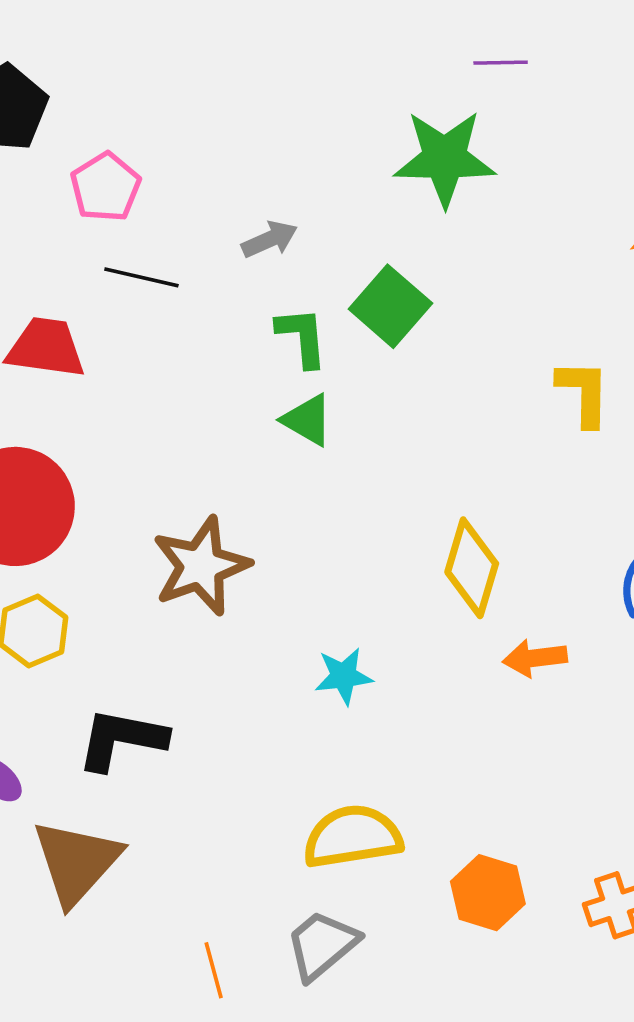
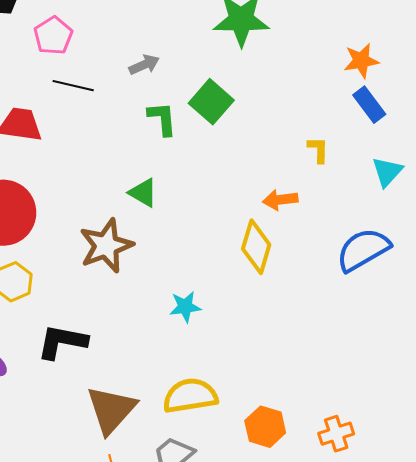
yellow L-shape: (584, 393) -> (318, 150), size x0.7
green triangle: (307, 420) -> (143, 193), moved
orange arrow: (535, 658) -> (280, 200), moved
brown triangle: (77, 862) -> (111, 410), moved

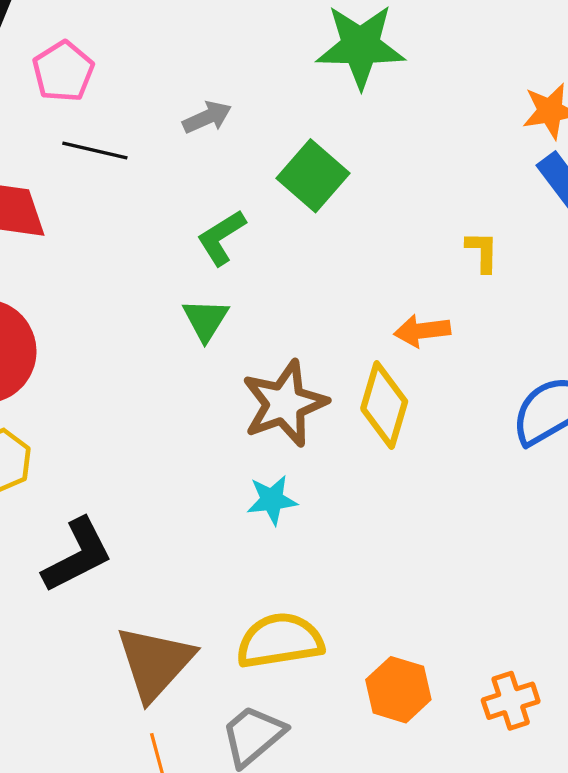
green L-shape: (162, 119) -> (221, 237), moved, turned -117
green triangle: (143, 193) -> (205, 320), turned 32
brown star: (106, 246) -> (285, 403), moved
black L-shape: (62, 342) -> (77, 555), turned 142

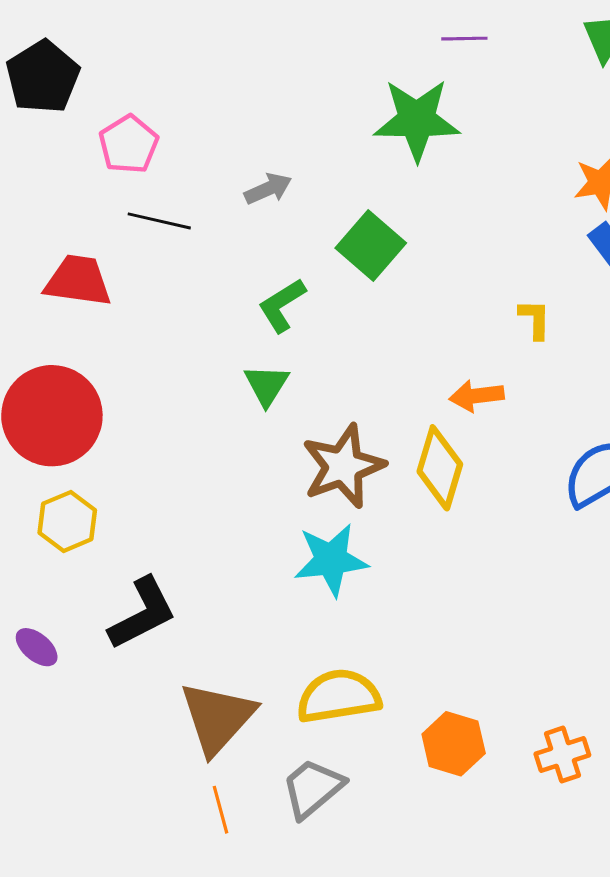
cyan star: (272, 500) -> (331, 560), size x1.5

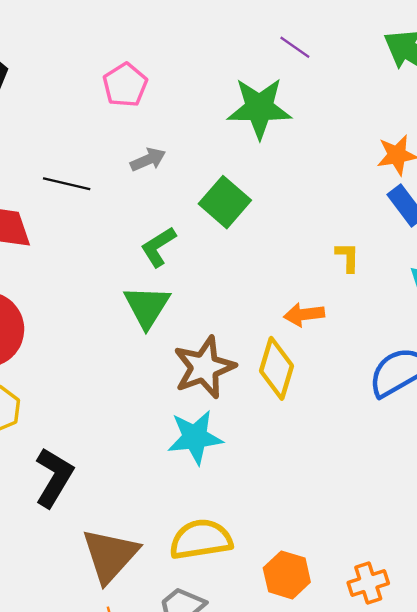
purple line: (464, 39) -> (295, 47), turned 36
pink pentagon: (129, 144) -> (125, 85), moved
green triangle: (267, 385) -> (147, 306), size x1.4
black L-shape: (142, 613) -> (54, 477), turned -32

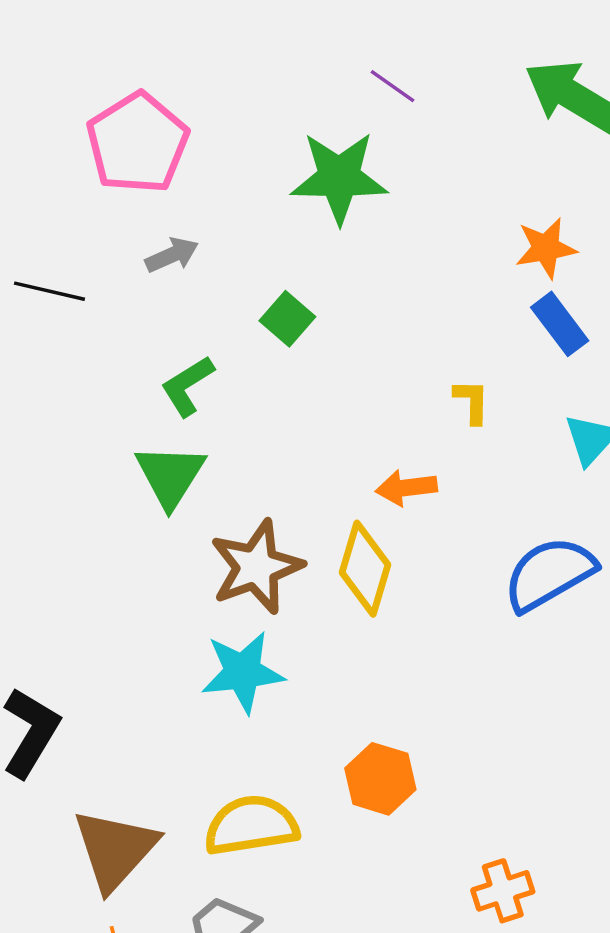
pink pentagon: (125, 85) -> (137, 143), size x1.5
green square: (225, 202) -> (287, 319), size x0.7
orange hexagon: (287, 575) -> (380, 779), moved

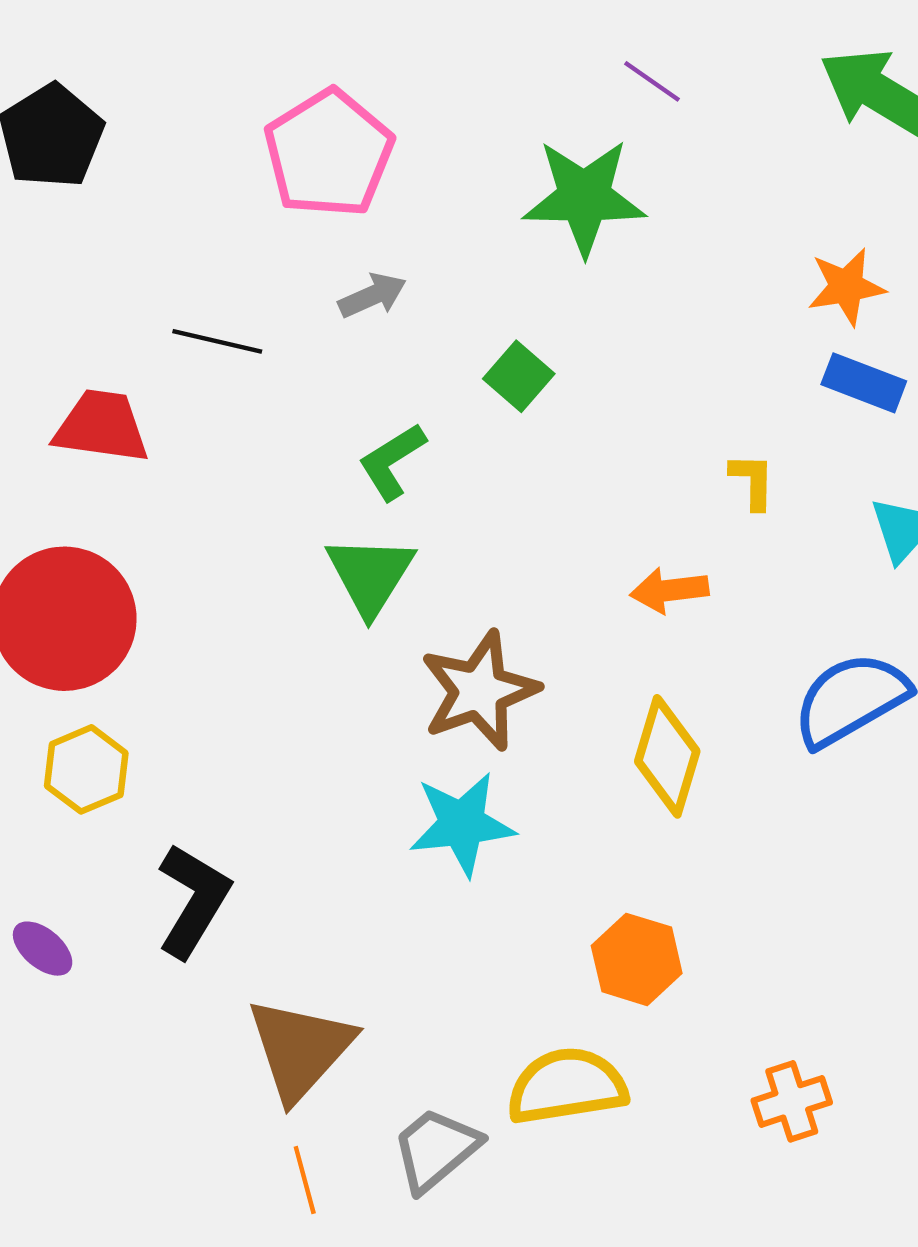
blue rectangle: (560, 324) -> (864, 383), turned -32
yellow diamond: (365, 569) -> (667, 756), moved
yellow semicircle: (251, 825) -> (567, 1086), moved

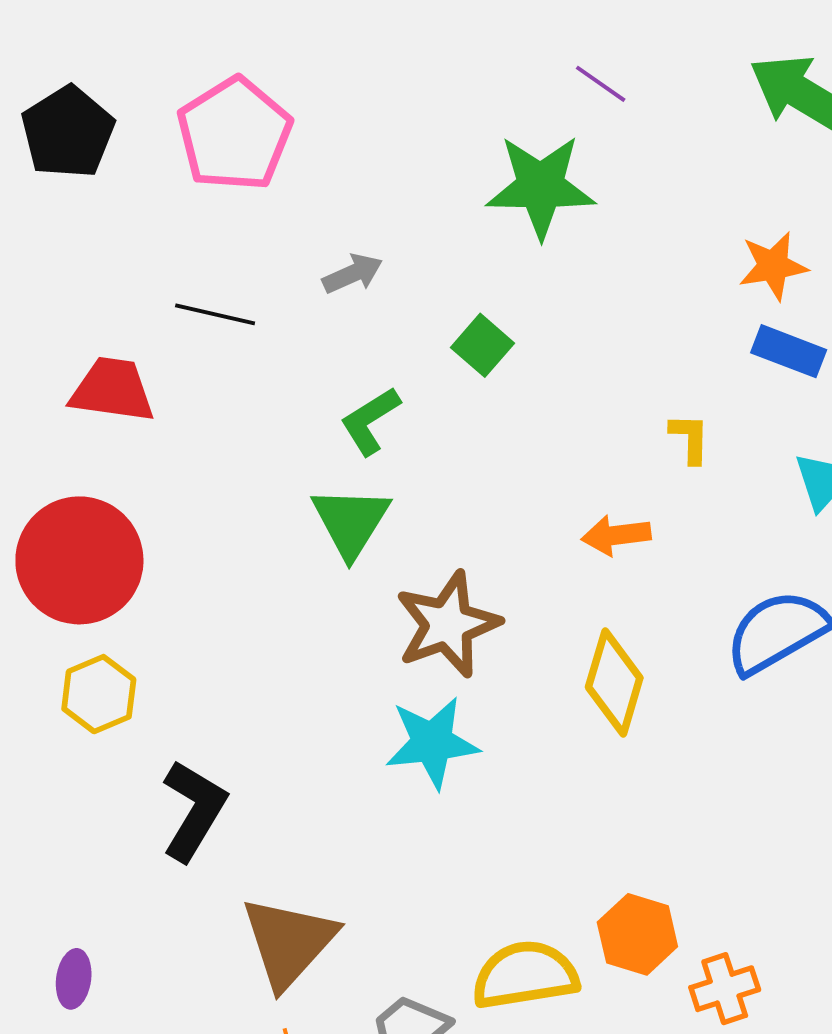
pink pentagon: (329, 153) -> (234, 134), moved
purple ellipse: (43, 949) -> (74, 979), moved, turned 58
orange hexagon: (637, 959) -> (637, 934), moved

